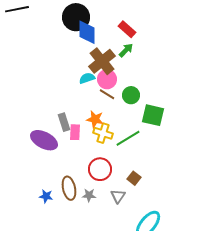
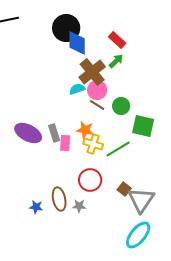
purple ellipse: (44, 140) -> (28, 133), moved
gray triangle: (118, 196) -> (141, 200), moved, size x1.8

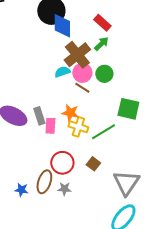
green circle: (121, 106) -> (104, 74), moved
red circle: (90, 180) -> (62, 163), moved
brown square: (124, 189) -> (93, 164), moved
brown ellipse: (59, 199) -> (44, 182), turned 30

